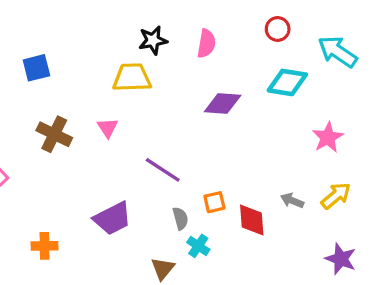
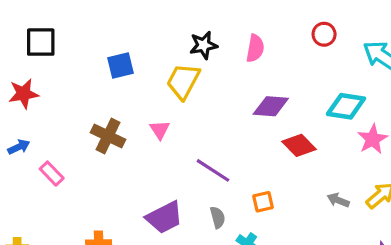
blue square: (36, 68) -> (121, 66), moved
yellow trapezoid: (132, 78) -> (183, 81), turned -60
cyan diamond: (287, 82) -> (346, 106), moved
gray semicircle: (180, 218) -> (218, 217), moved
red diamond: (252, 220) -> (299, 145), moved, turned -40

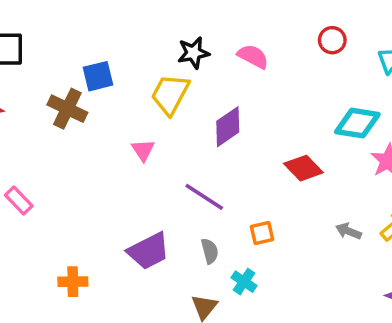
pink semicircle: (255, 48) -> (253, 56), turned -72
purple diamond: (271, 106) -> (228, 127), moved, turned -39
brown cross: (108, 136) -> (67, 109), moved

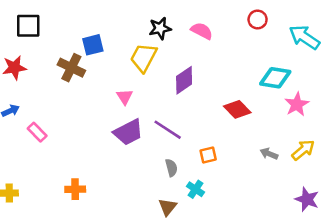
purple trapezoid: (148, 251) -> (128, 132), moved

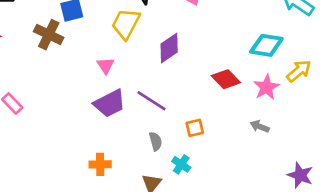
pink star: (297, 104) -> (266, 87), moved
yellow arrow: (303, 150) -> (299, 71), moved
orange cross: (75, 189) -> (100, 164), moved

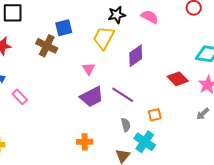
gray arrow: (260, 126) -> (203, 114), turned -64
cyan cross: (181, 164) -> (145, 142), size x1.5

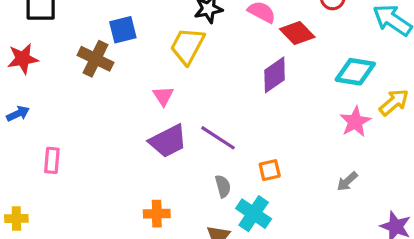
purple diamond: (136, 56) -> (275, 75), moved
red diamond: (178, 79) -> (297, 33), moved
pink rectangle: (20, 97) -> (52, 160), moved, turned 49
gray arrow: (203, 114) -> (347, 181), moved

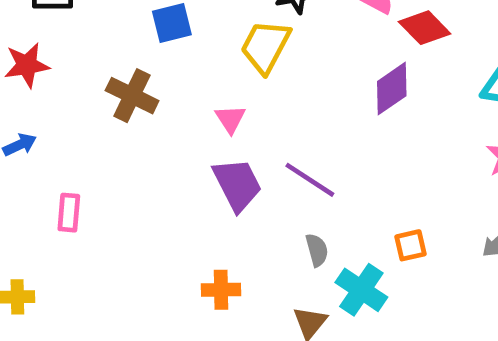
brown cross: (95, 59) -> (132, 96), moved
purple trapezoid: (168, 141) -> (237, 184), turned -90
orange square: (270, 170) -> (411, 245), moved

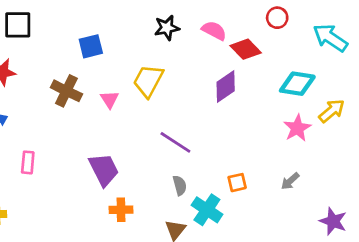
yellow trapezoid: (265, 46) -> (148, 81), moved
pink triangle: (230, 119) -> (109, 99), moved
purple trapezoid: (237, 184) -> (104, 170), moved

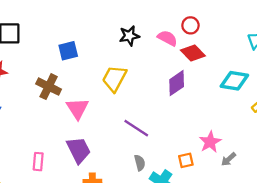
red circle: (277, 18) -> (190, 25), moved
pink triangle: (109, 99) -> (77, 108), moved, size x1.5
pink star: (297, 128) -> (210, 142), moved
pink rectangle: (28, 162) -> (38, 162), moved

